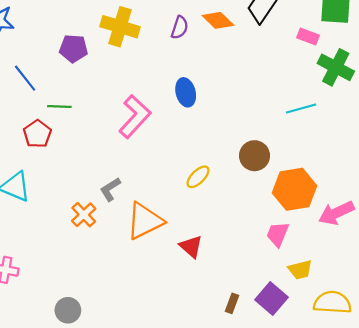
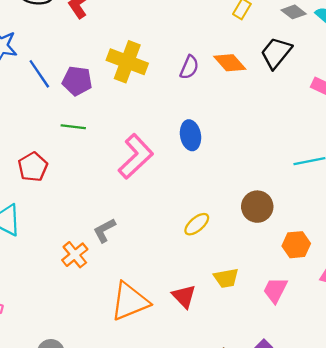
blue line: (25, 78) -> (39, 74), moved
green line: (59, 106) -> (73, 127), moved
orange hexagon: (295, 189) -> (296, 245), size x0.6
orange triangle: (145, 221) -> (130, 301), moved
yellow trapezoid: (300, 270) -> (226, 278), moved

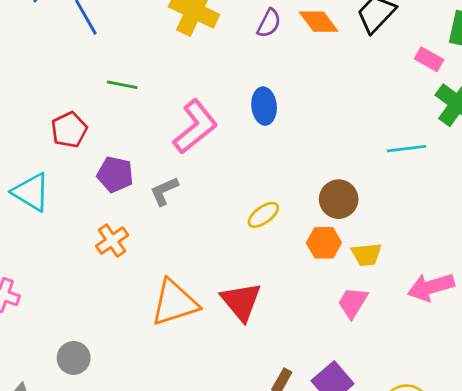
purple pentagon: (77, 81) -> (115, 174), moved
gray L-shape: (104, 230) -> (164, 191), moved
orange hexagon: (296, 245) -> (324, 243), moved
yellow trapezoid: (226, 278) -> (366, 255), moved
red triangle: (184, 296) -> (241, 301), size x1.4

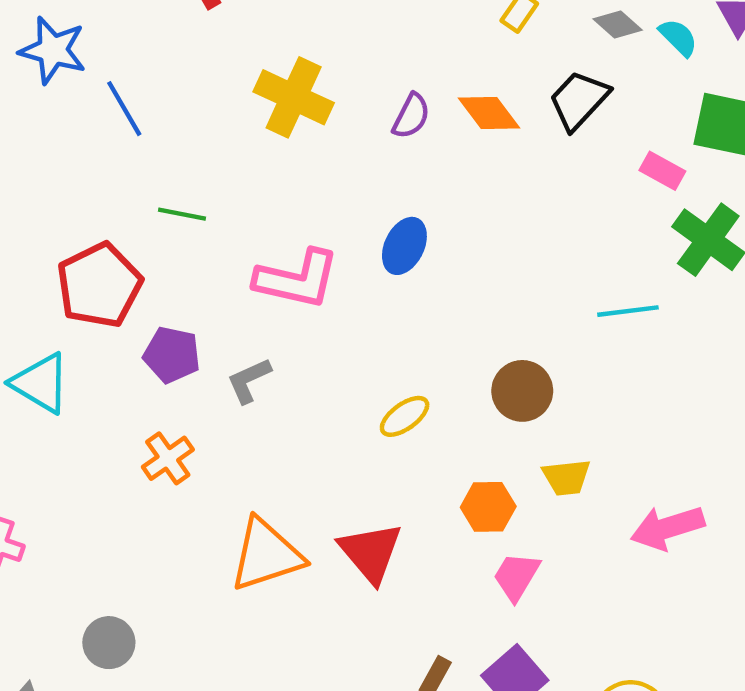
blue ellipse: (264, 106) -> (404, 246), turned 32
pink L-shape: (195, 127) -> (297, 279), turned 52
red pentagon: (69, 130) -> (99, 285), size x1.5
orange hexagon: (324, 243) -> (488, 507), moved
pink trapezoid: (353, 303) -> (516, 576), moved

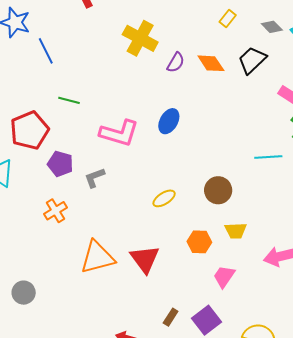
yellow cross: (294, 97) -> (140, 38), moved
pink trapezoid: (516, 576) -> (224, 276), moved

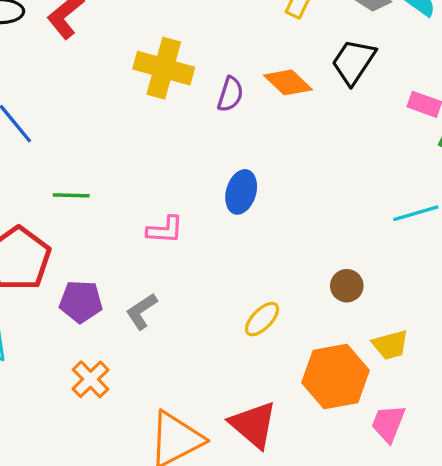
pink L-shape: (119, 133) -> (165, 230), size x0.6
brown circle: (218, 190) -> (347, 286), size x0.7
orange hexagon: (199, 242) -> (335, 376), size x1.6

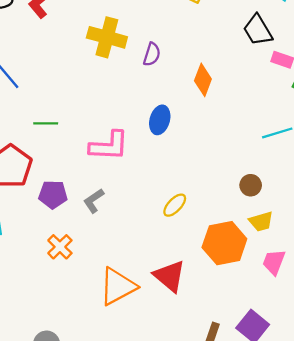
black trapezoid: (353, 62) -> (258, 30), moved, turned -64
orange diamond: (288, 82) -> (203, 80), moved, turned 68
pink L-shape: (165, 230) -> (109, 146), size x1.6
brown circle: (347, 286) -> (251, 185), moved
pink trapezoid: (388, 423) -> (274, 262), moved

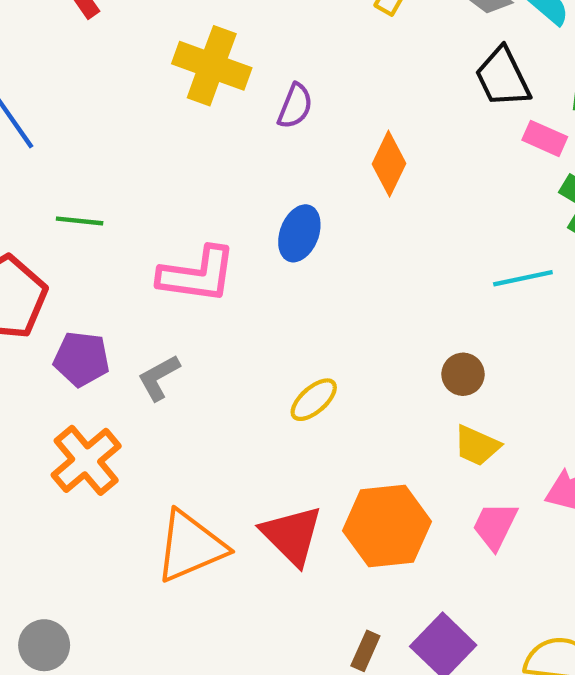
yellow trapezoid: (261, 221) -> (477, 446), turned 35
orange hexagon: (224, 243) -> (387, 526), moved
orange cross: (60, 247) -> (86, 460), size x1.4

